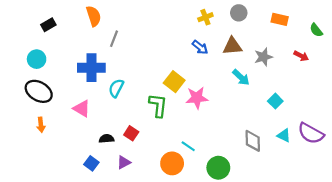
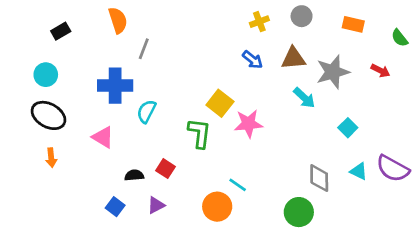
gray star: (263, 57) -> (333, 72), size x1.4
green circle: (218, 168) -> (299, 212), moved

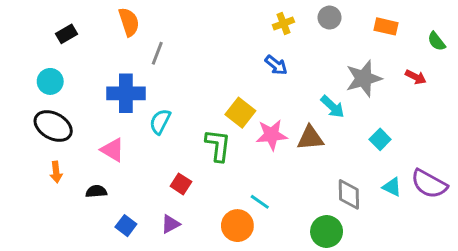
brown triangle: (293, 58) -> (310, 138), moved
black semicircle: (134, 175) -> (96, 191), moved

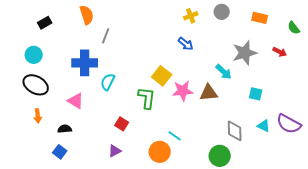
cyan square: (380, 139) -> (256, 94), turned -32
blue square: (126, 226) -> (60, 152), moved

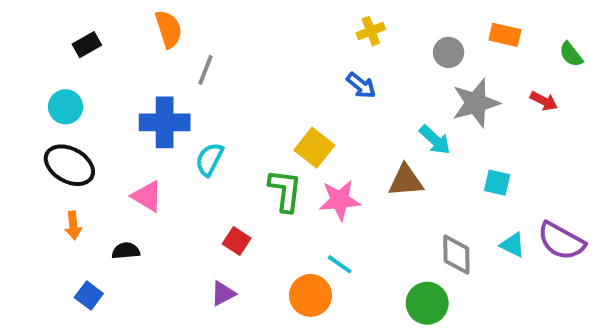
gray circle: (222, 12) -> (449, 52), moved
pink star: (183, 91) -> (340, 200), moved
blue square: (60, 152) -> (89, 295), moved

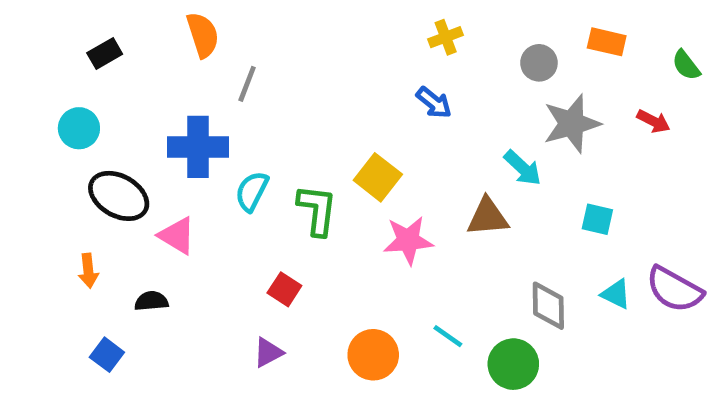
black ellipse: (69, 165) -> (119, 196), moved
green L-shape: (285, 190) -> (317, 210), moved
cyan line: (340, 264) -> (448, 336), moved

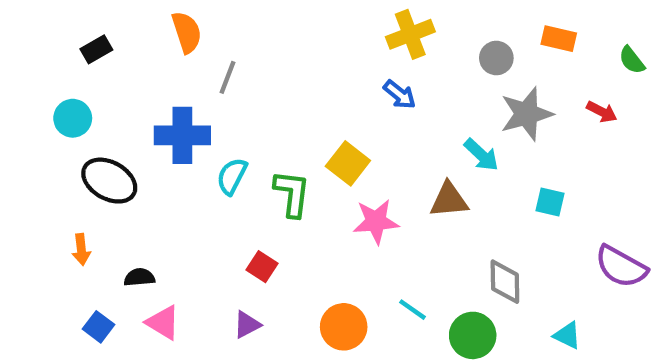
yellow cross: (446, 37) -> (410, 34), size x1.5
pink triangle: (177, 236) -> (163, 323), moved
cyan triangle: (616, 294) -> (567, 335), moved

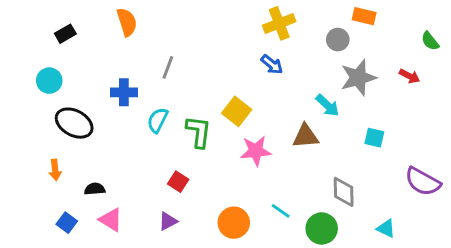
orange rectangle: (559, 39) -> (364, 16), moved
gray line: (228, 77) -> (168, 67), moved
blue cross: (182, 135) -> (124, 92), size x0.7

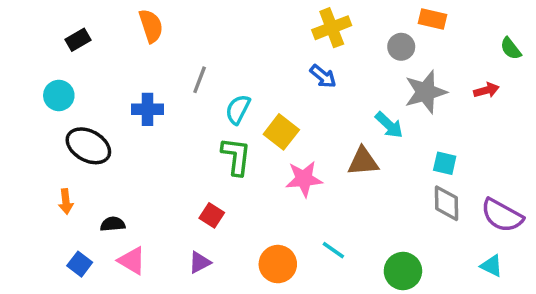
red arrow: (410, 76) -> (486, 90), turned -42
cyan semicircle: (158, 120) -> (238, 109), moved
gray diamond: (344, 192) -> (446, 203), moved
green circle: (322, 228) -> (403, 271), moved
cyan triangle: (386, 228) -> (492, 266), moved

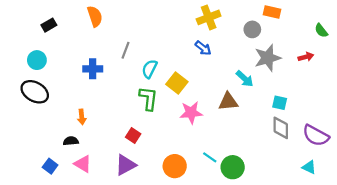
black ellipse: (88, 146) -> (35, 92), moved
orange arrow: (66, 201) -> (82, 117), moved
purple triangle: (200, 262) -> (125, 165), size x1.5
green circle: (403, 271) -> (233, 167), moved

